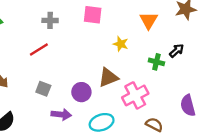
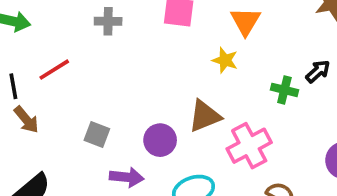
orange triangle: (149, 20) -> (245, 21), moved
red line: (39, 50) -> (54, 70), moved

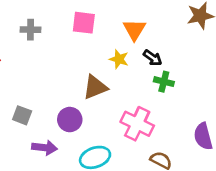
black arrow: (318, 71) -> (153, 58), moved, turned 78
brown triangle: (205, 116) -> (95, 87), moved
pink cross: (249, 146) -> (137, 124), turned -36

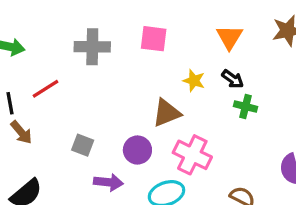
gray cross: (30, 30) -> (92, 47), size x1.5
orange triangle: (134, 30) -> (229, 37), moved
pink cross: (137, 124) -> (192, 155), moved

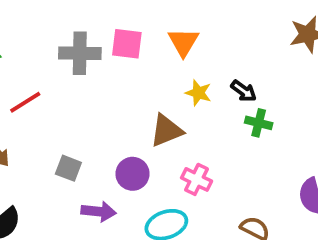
orange triangle: (229, 37) -> (183, 42), moved
pink square: (154, 39) -> (127, 44), moved
pink cross: (192, 155) -> (197, 179), size x0.7

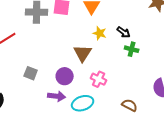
brown triangle: (166, 130) -> (83, 53), turned -36
purple arrow: (99, 211) -> (57, 96), moved

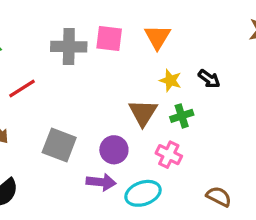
green cross: (132, 49) -> (182, 116), moved, turned -32
gray square: (31, 73) -> (59, 145), size x1.5

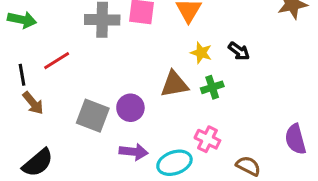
brown triangle: (143, 113) -> (174, 84), turned 48
purple circle: (114, 150) -> (130, 108), moved
pink cross: (169, 155) -> (207, 139), moved

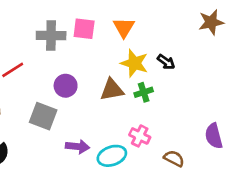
yellow star: (201, 53) -> (134, 63), size x1.5
purple circle: (130, 108) -> (66, 86), moved

